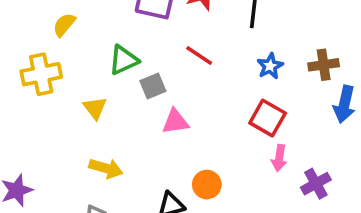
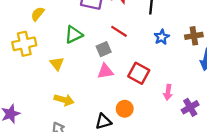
gray square: (153, 86) -> (104, 49), moved
red square: (268, 118) -> (139, 73), moved

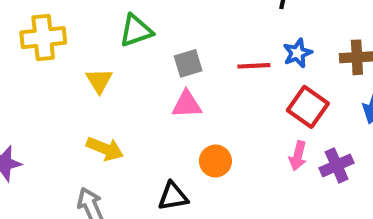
red line: (119, 31) -> (254, 66), moved, turned -42
red square: (139, 73) -> (308, 107), moved
purple cross: (190, 107) -> (337, 165), moved
orange circle: (125, 109) -> (215, 161), moved

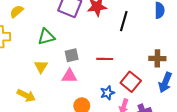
blue star: (298, 53) -> (107, 93), moved
yellow triangle: (99, 81) -> (41, 67), moved

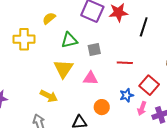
yellow semicircle: (17, 11) -> (49, 18), moved
gray square: (72, 55) -> (94, 50), moved
yellow triangle: (41, 67) -> (63, 69), size x1.5

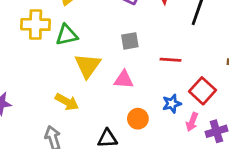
green triangle: (69, 40) -> (67, 35), moved

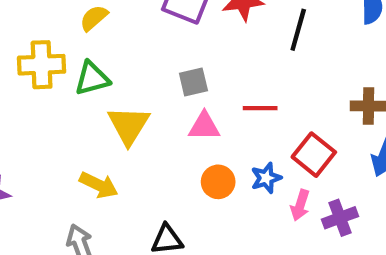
pink triangle: (124, 80) -> (204, 126), moved
orange circle: (138, 119) -> (218, 182), moved

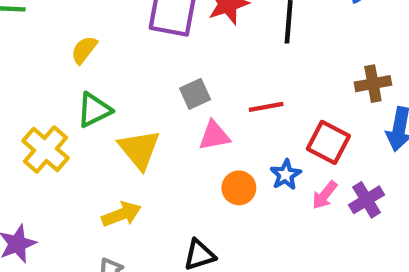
yellow cross: (42, 65) -> (45, 149), moved, turned -36
yellow arrow: (99, 185) -> (121, 214), turned -36
pink arrow: (300, 205) -> (325, 195), turned 32

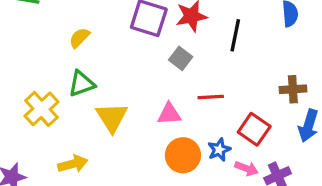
gray square: (195, 94) -> (181, 58), moved, turned -35
orange circle: (239, 188) -> (183, 155), size x1.4
pink arrow: (325, 195) -> (247, 168), turned -115
yellow arrow: (121, 214) -> (73, 164), moved

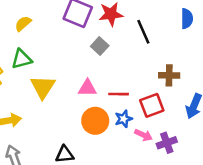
black line: (235, 35) -> (143, 32), turned -40
brown cross: (293, 89) -> (169, 75), moved
red line: (211, 97) -> (119, 94), moved
red square: (254, 129) -> (152, 105), turned 30

